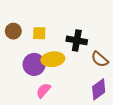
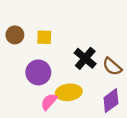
black cross: (77, 40) -> (85, 58), moved, turned 30
yellow ellipse: (53, 59) -> (69, 92), moved

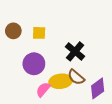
brown semicircle: (112, 67) -> (76, 77), moved

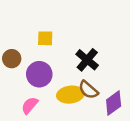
brown circle: (13, 31) -> (12, 59), moved
pink semicircle: (43, 89) -> (30, 105), moved

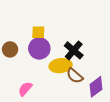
purple circle: (39, 74) -> (39, 48), moved
yellow ellipse: (70, 95) -> (61, 66), moved

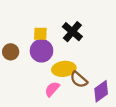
black cross: (74, 50) -> (72, 32), moved
pink semicircle: (25, 89) -> (52, 89), moved

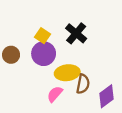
yellow square: (40, 34) -> (42, 36), turned 32
brown semicircle: (79, 80) -> (83, 84), turned -120

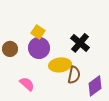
black cross: (76, 33) -> (80, 43), moved
pink semicircle: (55, 94) -> (27, 84), moved, turned 91

